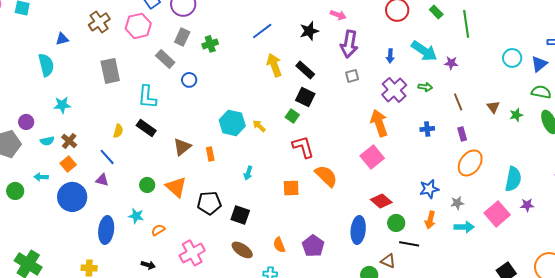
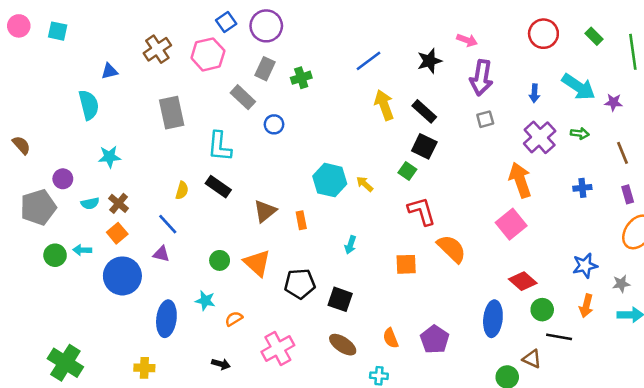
green circle: (15, 191) -> (55, 255), moved

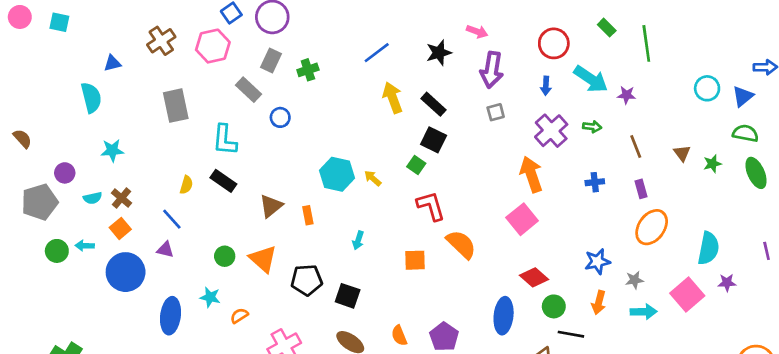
red circle: (543, 34) -> (554, 43), moved

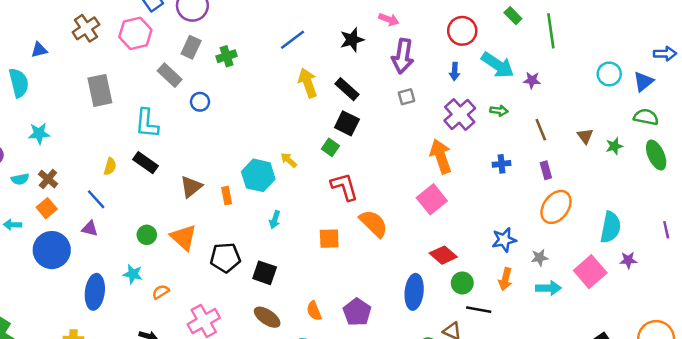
cyan hexagon: (337, 174) -> (258, 175), moved

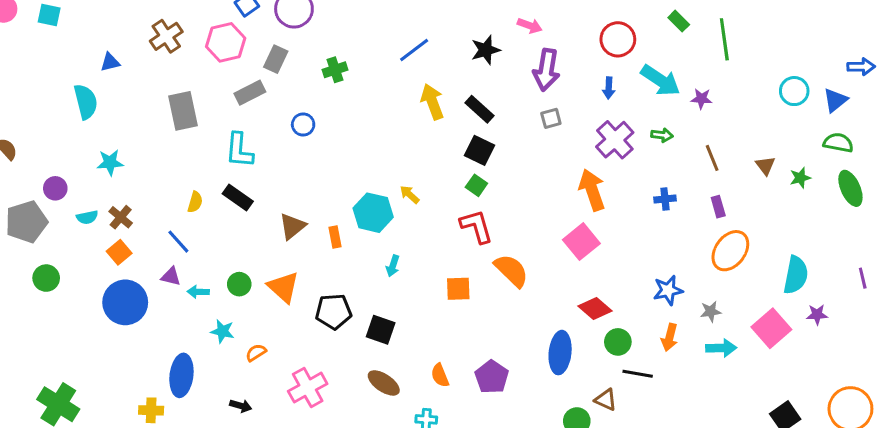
gray rectangle: (191, 47) -> (276, 59), moved
gray rectangle: (170, 75) -> (250, 93), moved, turned -70
green square: (330, 147) -> (476, 185), moved
cyan arrow: (12, 225) -> (198, 292), moved
blue ellipse: (95, 292) -> (181, 375), moved

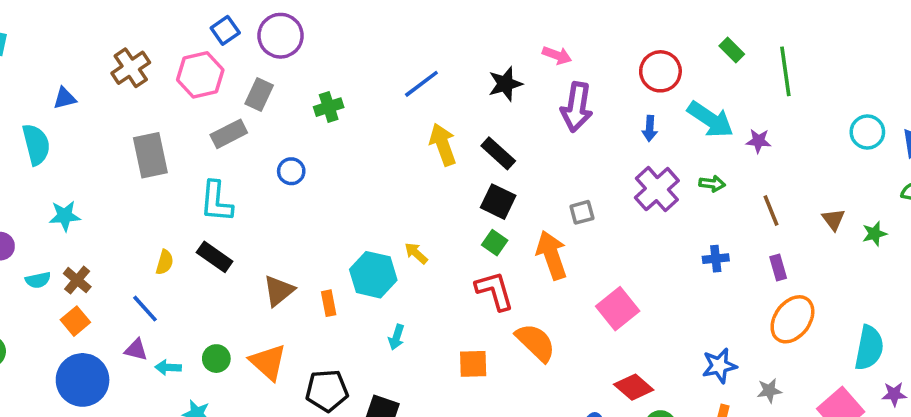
gray square: (551, 118) -> (582, 212), moved
orange arrow: (592, 190) -> (552, 255), moved

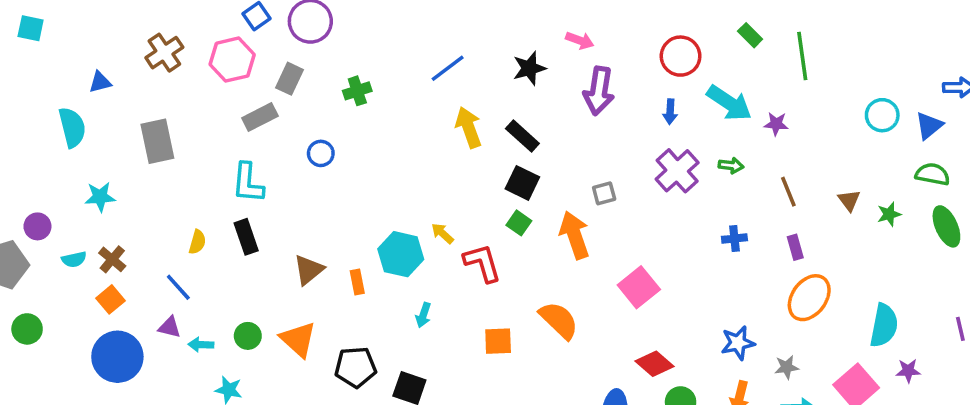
gray rectangle: (150, 155) -> (157, 141), moved
black rectangle: (215, 257) -> (246, 237), turned 36
red L-shape: (495, 291) -> (482, 263), moved

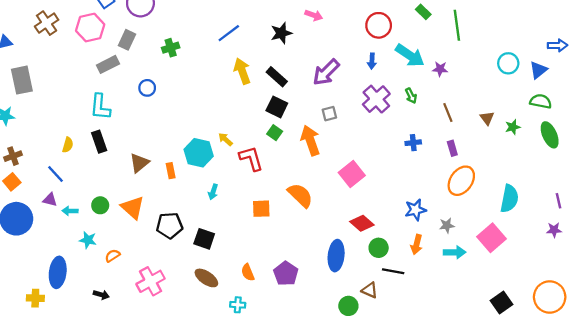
purple arrow: (599, 91) -> (326, 72), moved, turned 36
gray rectangle: (157, 141) -> (22, 80), moved
green arrow: (731, 166) -> (411, 96), turned 56
brown cross: (112, 259) -> (13, 156), turned 30
purple star: (908, 371) -> (554, 230), moved

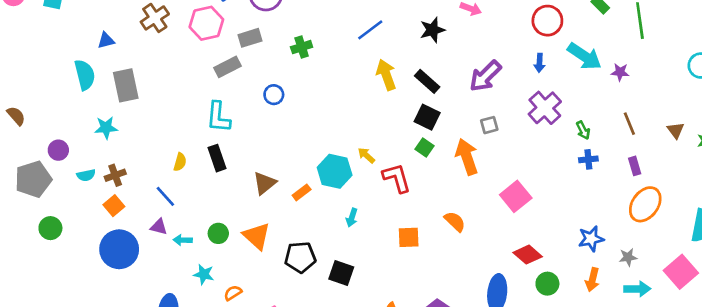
gray rectangle: (127, 40) -> (250, 38), turned 48
green arrow: (411, 96) -> (583, 130), moved
orange rectangle: (171, 171) -> (302, 192), turned 64
orange semicircle: (300, 195) -> (455, 222), size x0.7

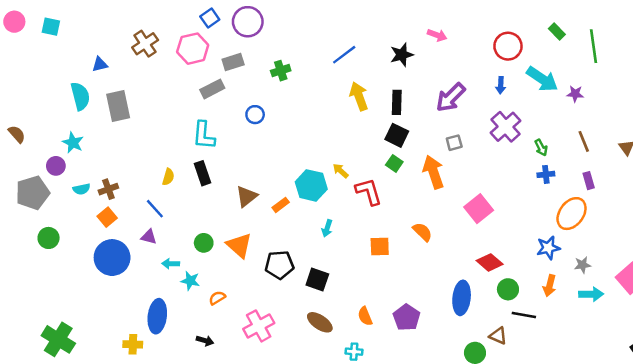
black rectangle: (427, 81) -> (397, 102), turned 50
cyan star: (106, 128) -> (73, 143), moved, turned 30
orange ellipse: (645, 204) -> (572, 214), moved
cyan arrow: (183, 240) -> (171, 264), moved

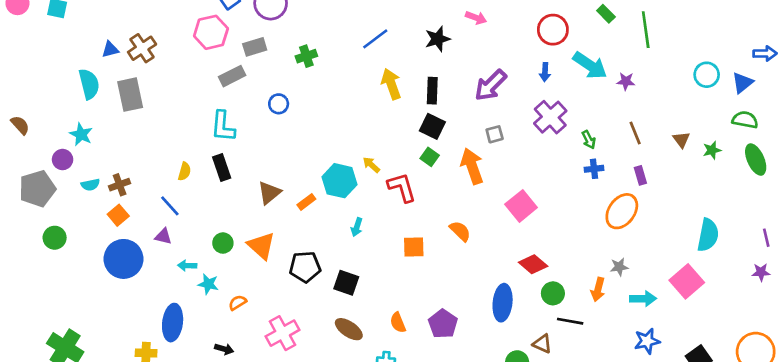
brown cross: (145, 44) -> (142, 48), moved
blue star: (548, 248) -> (647, 341), moved
gray star: (583, 265) -> (619, 267), moved

